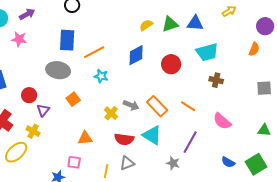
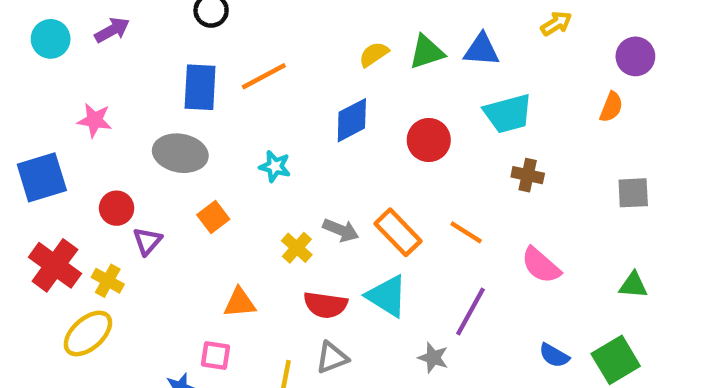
pink star: (19, 39) -> (95, 120), moved
orange line: (94, 52) -> (264, 76), moved
yellow cross: (33, 131) -> (108, 281), moved

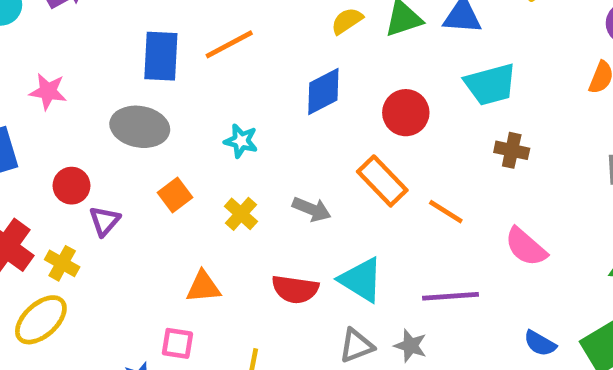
orange rectangle: (398, 232) -> (382, 181), moved
yellow cross: (297, 248) -> (241, 214), moved
purple line: (471, 311) -> (450, 296), turned 57
gray triangle: (332, 358) -> (356, 346), moved

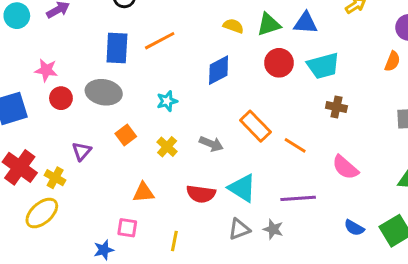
yellow semicircle: (347, 21) -> (233, 26), turned 54
red circle: (406, 113) -> (279, 63), moved
cyan star: (241, 141) -> (167, 101), turned -30
red circle: (72, 186) -> (61, 98), moved

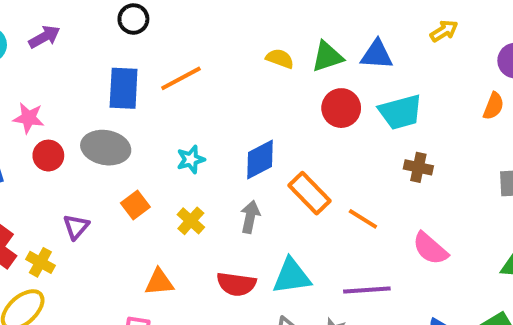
blue diamond: (219, 70) -> (260, 159), moved
gray arrow: (211, 144) -> (250, 217), turned -100
cyan triangle: (242, 188) -> (292, 276), turned -40

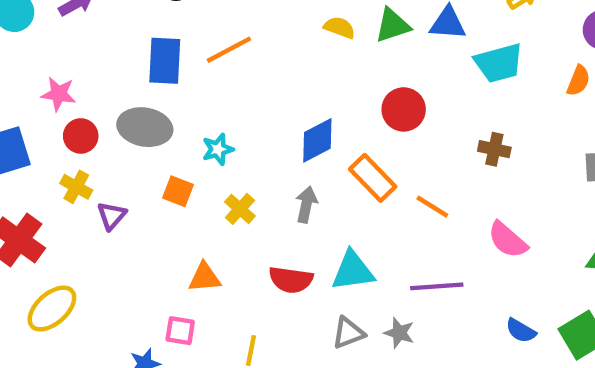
red circle: (341, 108) -> (404, 109), moved
cyan trapezoid: (401, 112) -> (499, 63), moved
cyan star: (191, 159) -> (218, 149), moved
orange square: (135, 205) -> (178, 191), turned -32
yellow cross: (40, 262) -> (76, 187), moved

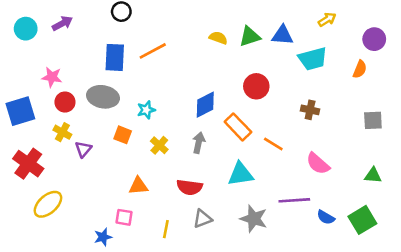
cyan triangle: (353, 271) -> (241, 174), moved
purple line: (437, 286) -> (294, 200), moved
gray triangle: (348, 333) -> (203, 219), moved
gray star: (399, 333) -> (254, 219), size x1.5

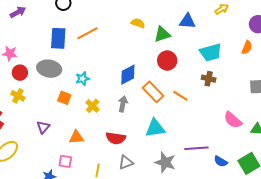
green triangle: (250, 36) -> (162, 34), moved
cyan trapezoid: (313, 59) -> (211, 52), moved
orange line: (273, 144) -> (180, 96), moved
purple triangle: (83, 149) -> (43, 127), moved
pink semicircle: (318, 164) -> (233, 120), moved

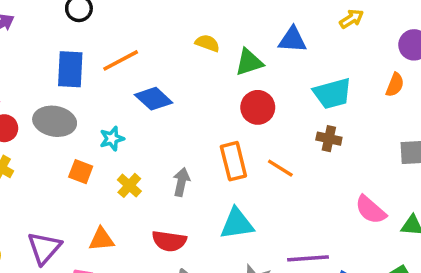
blue diamond: (128, 75) -> (154, 99), moved, turned 70
orange rectangle: (153, 92) -> (233, 161), turned 30
purple triangle: (43, 127) -> (44, 248), moved, size x1.5

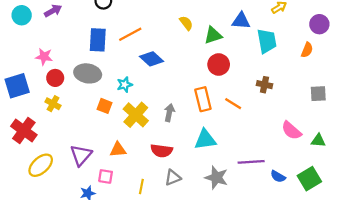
yellow semicircle: (207, 43) -> (186, 23), turned 32
cyan trapezoid: (332, 93) -> (267, 41), moved, turned -85
yellow cross: (129, 185) -> (136, 115), size x1.6

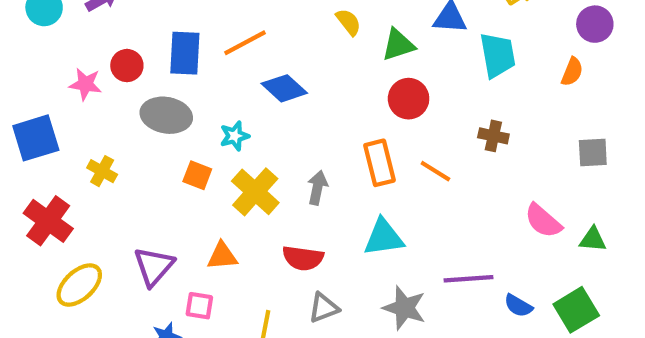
red circle: (55, 78) -> (127, 66), moved

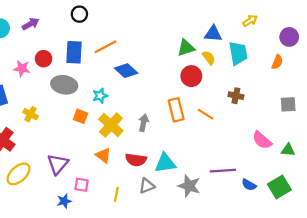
yellow semicircle: (348, 22) -> (209, 58), moved
cyan triangle: (384, 237) -> (165, 163), moved
orange triangle: (222, 256) -> (103, 155), moved, turned 42

